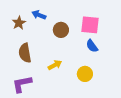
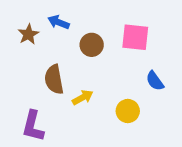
blue semicircle: (92, 46) -> (155, 81), moved
brown semicircle: (25, 53) -> (54, 79), moved
purple L-shape: (22, 84) -> (33, 126), turned -65

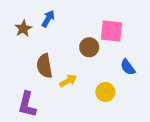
blue arrow: (59, 22) -> (48, 19), turned 98
brown circle: (92, 45) -> (89, 47), moved

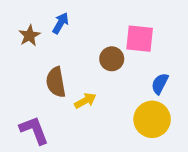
blue semicircle: (128, 67) -> (160, 84), turned 63
yellow circle: (105, 92) -> (152, 119), moved, size x1.5
purple L-shape: (27, 104) -> (34, 130), turned 145

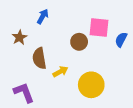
brown star: (29, 36) -> (20, 37), moved
blue semicircle: (160, 84) -> (121, 40), moved
yellow circle: (152, 119) -> (91, 85), moved

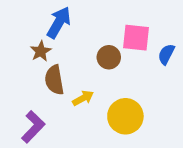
blue arrow: (43, 16) -> (59, 22), size x1.5
brown star: (20, 37) -> (41, 51), moved
purple L-shape: (24, 93) -> (33, 127), turned 65

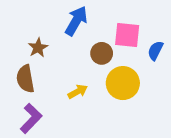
blue arrow: (59, 22) -> (76, 21), moved
brown semicircle: (54, 80) -> (25, 79), moved
yellow circle: (125, 116) -> (123, 83), moved

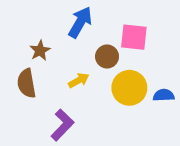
blue semicircle: (155, 51) -> (164, 95), moved, turned 60
yellow arrow: (78, 92) -> (79, 80), moved
purple L-shape: (31, 118) -> (62, 125), moved

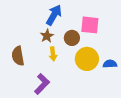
brown star: (40, 51) -> (47, 36), moved
yellow arrow: (79, 80) -> (53, 54), turned 112

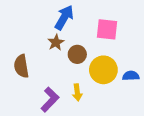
brown circle: (72, 38) -> (77, 54), moved
yellow arrow: (53, 54) -> (77, 92), moved

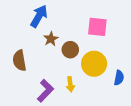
blue arrow: (64, 17) -> (39, 16), moved
blue semicircle: (131, 76) -> (119, 78), moved, turned 104

